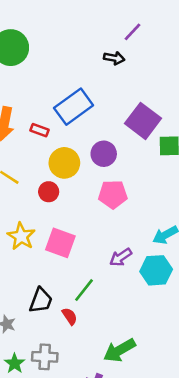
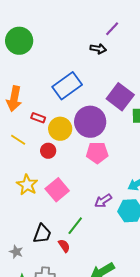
red rectangle: (39, 130) -> (38, 118), moved
purple circle: (104, 154) -> (90, 122), size x1.6
pink square: (60, 243) -> (57, 190), turned 30

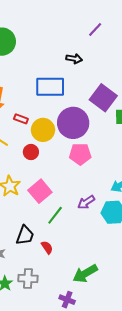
black arrow: (98, 49) -> (74, 59), moved
blue rectangle: (67, 86) -> (50, 87), turned 36
green line: (75, 226) -> (55, 215), moved

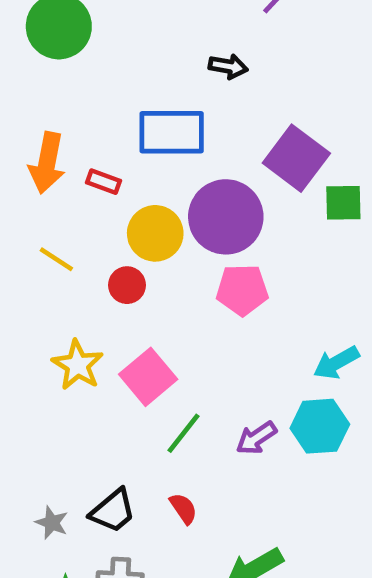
red rectangle: (21, 119) -> (103, 182), moved
purple arrow: (86, 202) -> (256, 438), moved
black trapezoid: (25, 235) -> (113, 511), moved, turned 30
red semicircle: (47, 247) -> (183, 509), moved

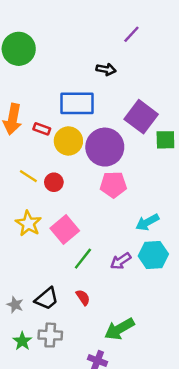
yellow circle: (155, 233) -> (68, 141), moved
yellow line: (56, 259) -> (28, 176), moved
cyan arrow: (336, 363) -> (147, 222), moved

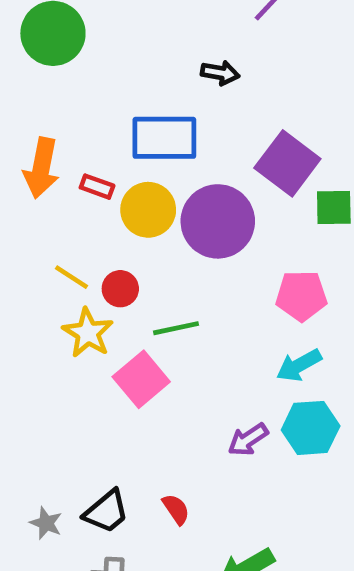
pink pentagon: (113, 185) -> (301, 296), moved
yellow star: (28, 223) -> (88, 333), moved
green line: (83, 259) -> (176, 328), moved, turned 40

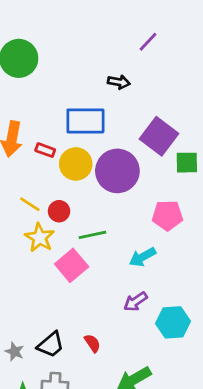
cyan arrow: (299, 365) -> (142, 257), moved
cyan hexagon: (311, 428) -> (173, 322), moved

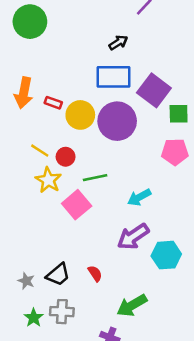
black arrow: (119, 82) -> (118, 42), turned -42
blue rectangle: (85, 121) -> (113, 77), moved
pink pentagon: (167, 215) -> (175, 152), moved
purple arrow: (135, 302) -> (133, 237), size x1.5

